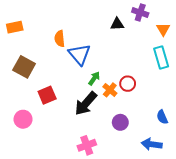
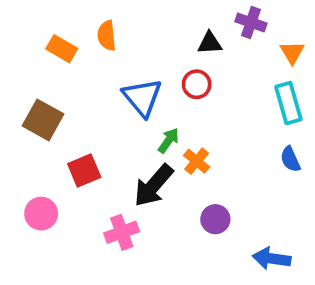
orange rectangle: (15, 27) -> (62, 49), moved, turned 42
orange semicircle: (60, 39) -> (107, 36), moved
red circle: (128, 84) -> (197, 84), moved
blue semicircle: (162, 117) -> (290, 159), moved
pink cross: (87, 145) -> (122, 232), moved

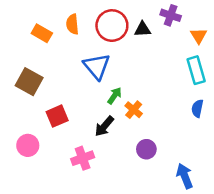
red circle: (197, 84) -> (112, 26), moved, size x1.6
blue semicircle: (290, 159) -> (197, 108), turned 36
black arrow: (154, 185) -> (104, 126), size x0.7
blue arrow: (272, 259) -> (185, 176), turned 60

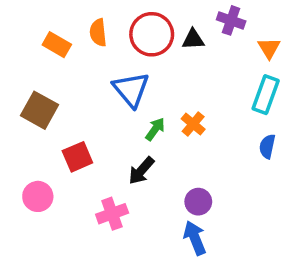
cyan rectangle: (196, 70) -> (266, 95), turned 36
orange cross: (134, 110) -> (193, 124), moved
blue arrow: (185, 176) -> (195, 238), moved

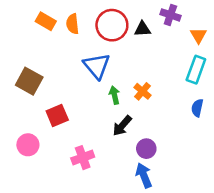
orange rectangle: (57, 45) -> (46, 21), moved
green arrow: (155, 129) -> (114, 95), turned -48
black arrow: (141, 171) -> (122, 126), moved

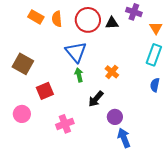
green arrow: (114, 95) -> (79, 75), moved
blue arrow: (144, 175) -> (124, 138), moved

